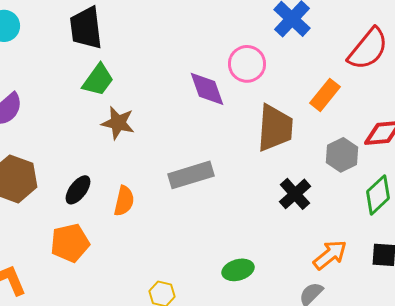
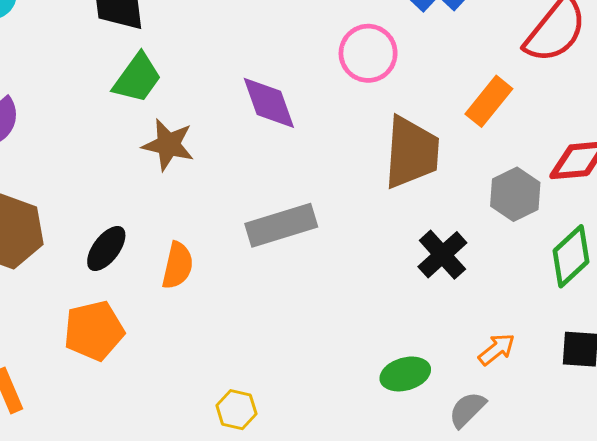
purple diamond: (207, 89) -> (269, 103), moved
orange arrow: (330, 255) -> (497, 349), size x0.7
green ellipse: (238, 270) -> (405, 374), moved

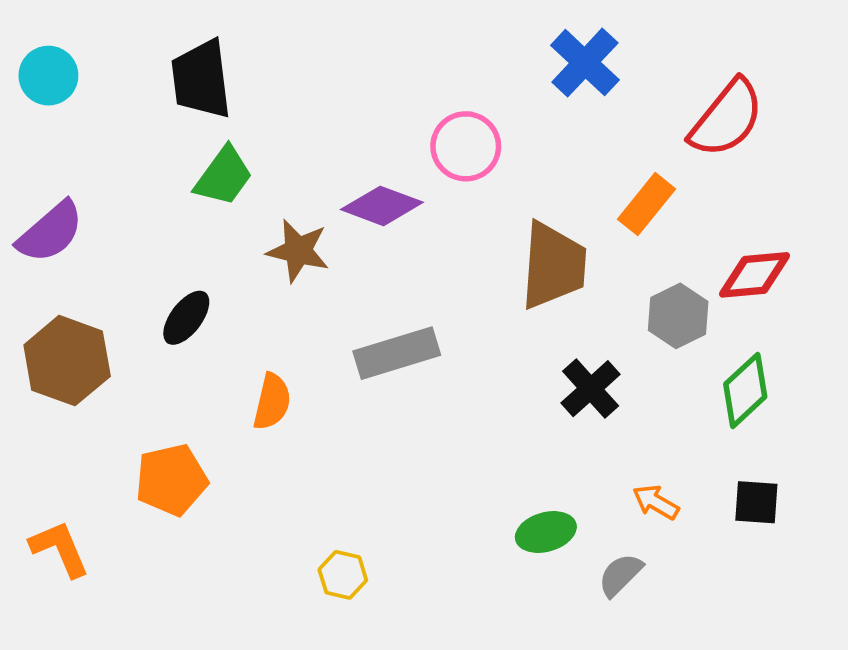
pink circle: (368, 53) -> (466, 146), moved
purple diamond: (269, 103) -> (382, 206), turned -50
brown star: (168, 145) -> (298, 251), moved
black ellipse: (106, 248) -> (186, 318), moved
orange arrow: (497, 349) -> (656, 502), turned -111

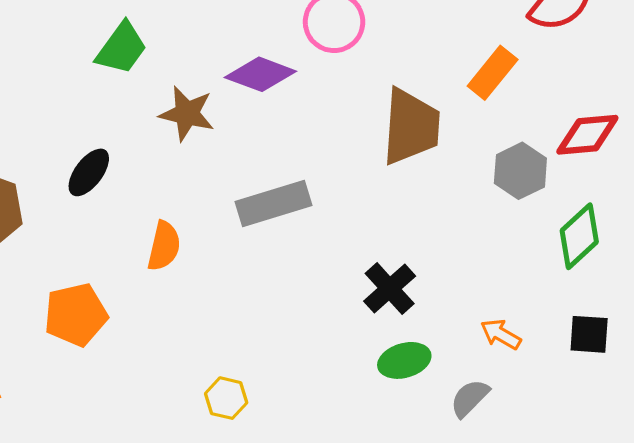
black cross: (591, 389) -> (390, 289), moved

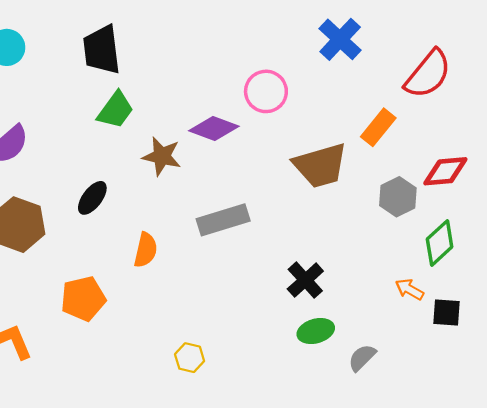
brown trapezoid: (411, 127) -> (320, 166), turned 70
orange arrow: (501, 334) -> (409, 289), moved

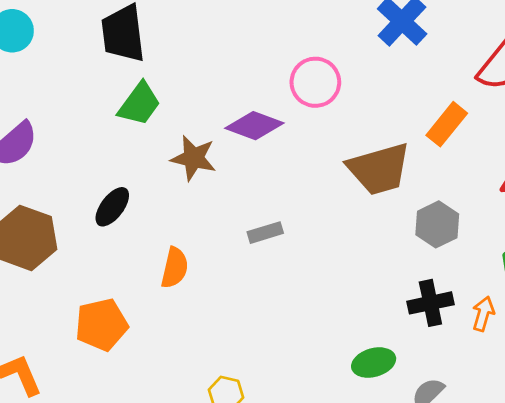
gray hexagon: (398, 197) -> (437, 224), moved
gray rectangle: (223, 220) -> (265, 233), size x0.6
black cross: (305, 280) -> (430, 303), moved, turned 30
orange arrow: (409, 289) -> (483, 314), turned 76

